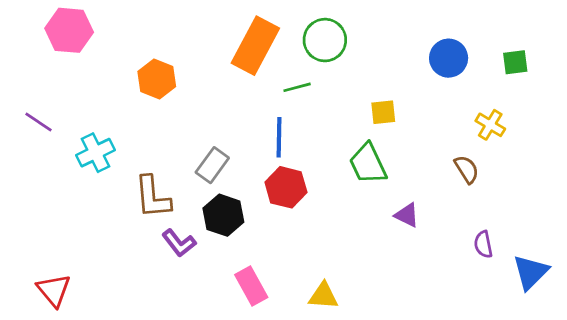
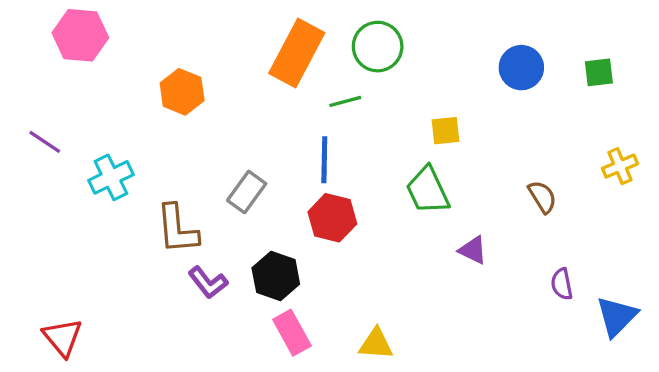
yellow cross: (490, 125) -> (620, 166), moved, turned 36
black hexagon: (223, 215) -> (276, 276), moved

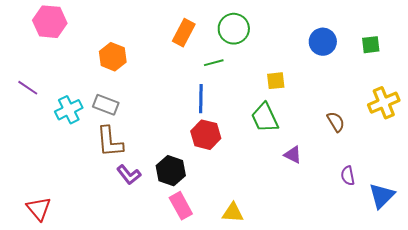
orange rectangle: (297, 53) -> (184, 33), size x0.7
yellow cross: (620, 166) -> (384, 103), size x1.4
gray rectangle: (247, 192) -> (106, 105), moved, turned 75

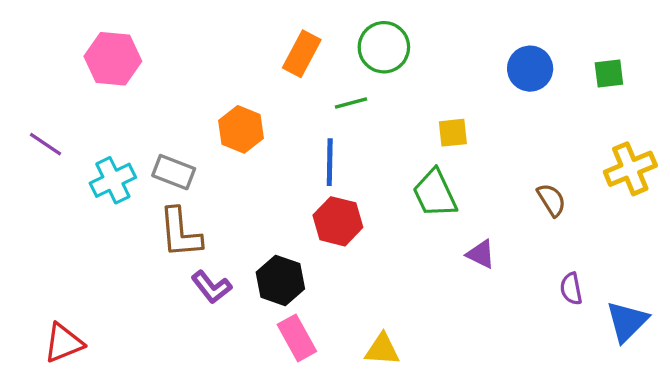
pink hexagon: (50, 22) -> (113, 59), moved
orange hexagon: (113, 57) -> (241, 129), moved
red triangle: (39, 209) -> (64, 343), turned 48

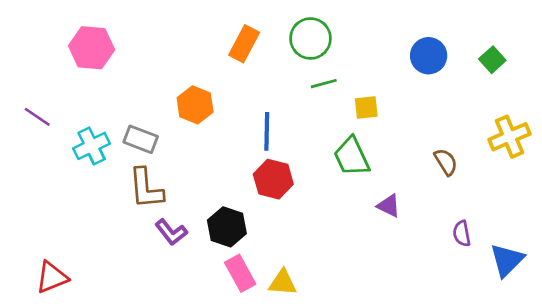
green square: (609, 74) -> (492, 60), turned -35
green line: (351, 103) -> (324, 84), moved
yellow triangle: (382, 349) -> (283, 283), moved

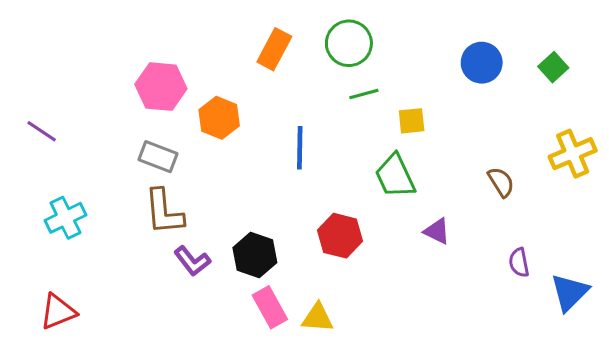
pink hexagon: (92, 48) -> (161, 87), moved
cyan cross: (92, 146) -> (65, 218), moved
red hexagon: (273, 179) -> (340, 236), moved

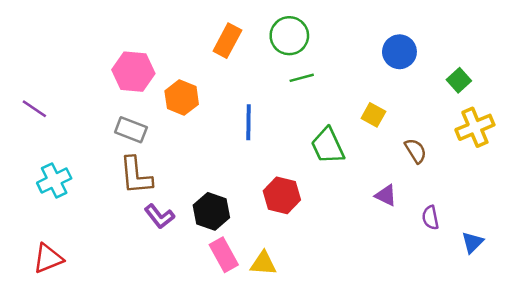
green square: (553, 67) -> (459, 80), moved
yellow square: (412, 121) -> (373, 115), moved, turned 35
purple triangle: (437, 231) -> (386, 195), moved
blue triangle: (570, 292) -> (472, 242), size x0.7

